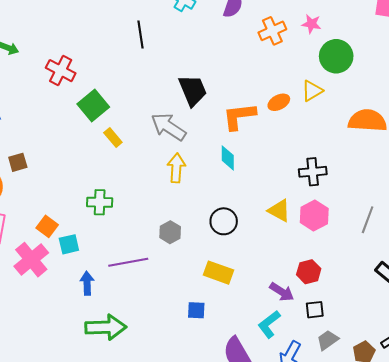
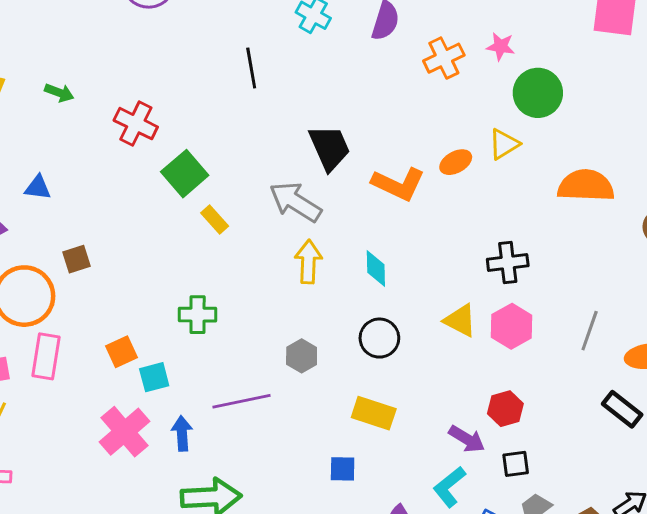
orange L-shape: (239, 116) -> (398, 184), turned -147
cyan diamond: (228, 158) -> (376, 268), moved
orange square: (47, 226) -> (122, 352), turned 30
pink cross: (31, 260) -> (125, 432), moved

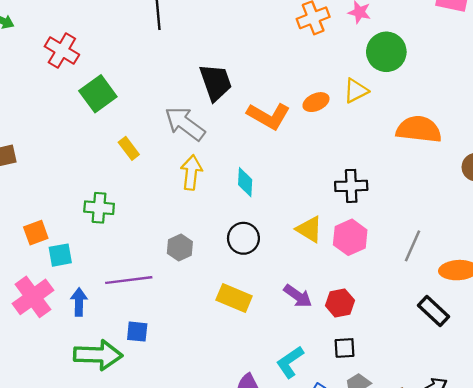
yellow rectangle: (215, 220) -> (129, 148), moved
purple arrow: (467, 439) -> (298, 296), moved
blue square: (343, 469) -> (137, 332), moved

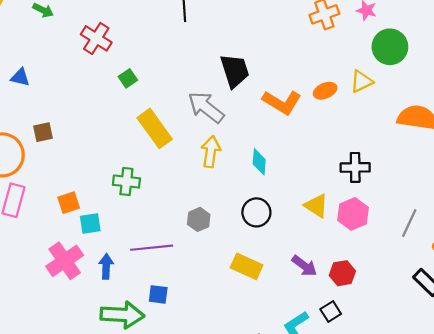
green square: (98, 94) -> (128, 78), size x0.6
yellow rectangle: (129, 148) -> (155, 128), size x1.8
black square: (345, 348) -> (331, 312), moved, turned -30

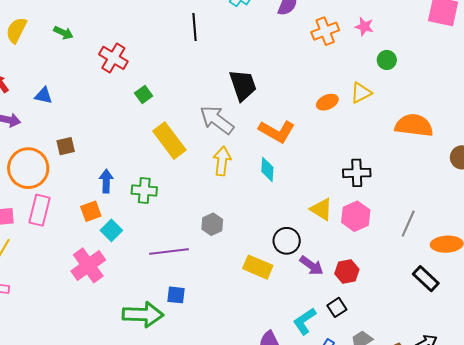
green circle: (390, 47) -> (387, 60), size x0.6
orange L-shape: (282, 102) -> (277, 131), moved
black circle: (256, 212) -> (287, 241), moved
cyan square: (90, 224) -> (111, 230), turned -35
blue arrow: (106, 266) -> (106, 181), moved

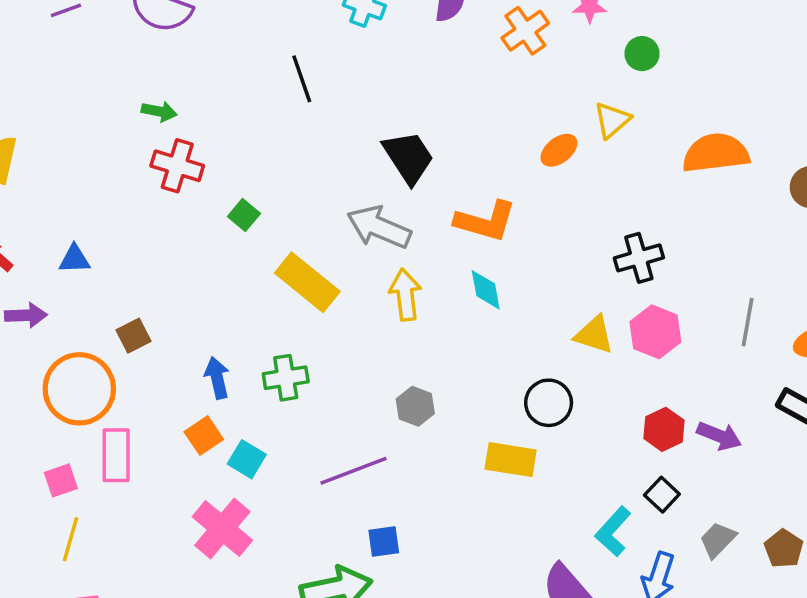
green arrow: (63, 33) -> (159, 111), moved
purple arrow: (311, 266) -> (719, 436), moved

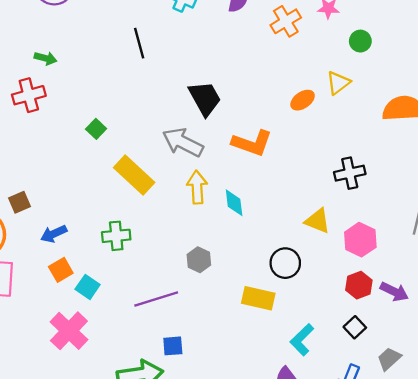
red cross: (177, 166) -> (29, 95), moved, turned -36
cyan diamond: (486, 290) -> (234, 203), moved
pink hexagon: (655, 332) -> (360, 240), moved
blue arrow: (217, 378) -> (54, 234), moved, turned -105
cyan L-shape: (613, 531) -> (302, 340), moved

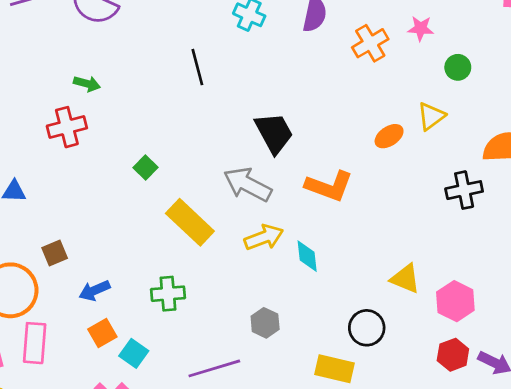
black cross: (350, 173) -> (464, 190), moved
yellow arrow: (197, 187) -> (264, 237), turned 72

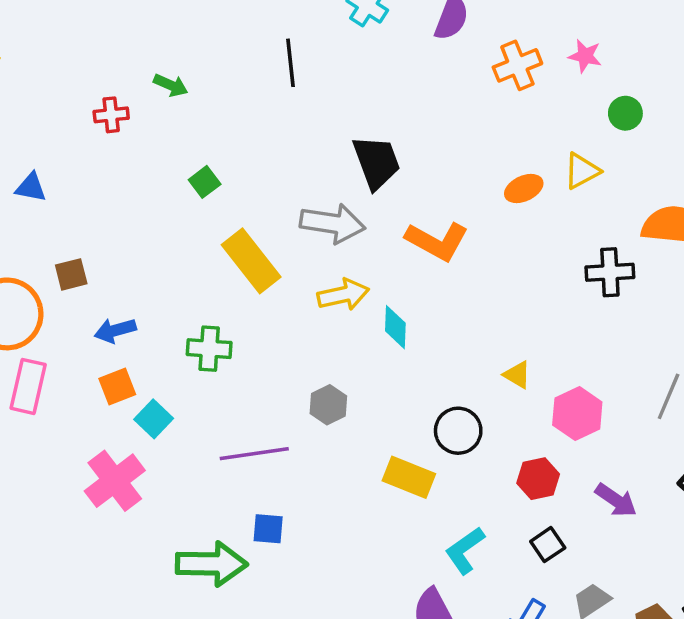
green arrow: (87, 84) -> (171, 85), moved
red cross: (67, 127) -> (111, 115), size x0.7
gray arrow: (248, 184) -> (333, 223), turned 153
yellow triangle: (405, 279) -> (517, 375), size x0.7
red hexagon: (453, 355) -> (538, 479), moved

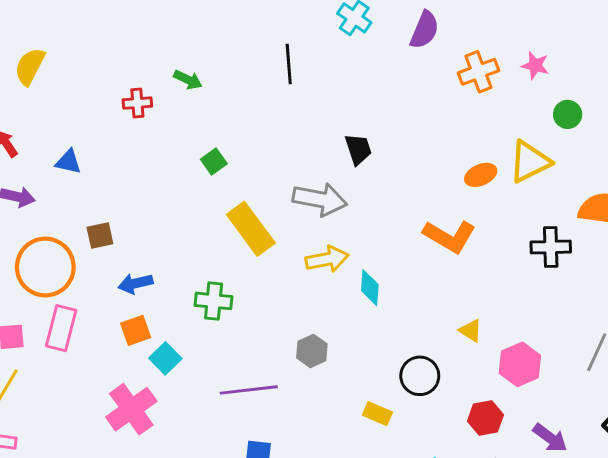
black trapezoid: (377, 162) -> (358, 149), size x0.7
yellow triangle: (582, 171) -> (530, 162), size x1.4
orange L-shape: (437, 241) -> (449, 236), moved
yellow rectangle: (409, 477) -> (377, 414), size x0.7

